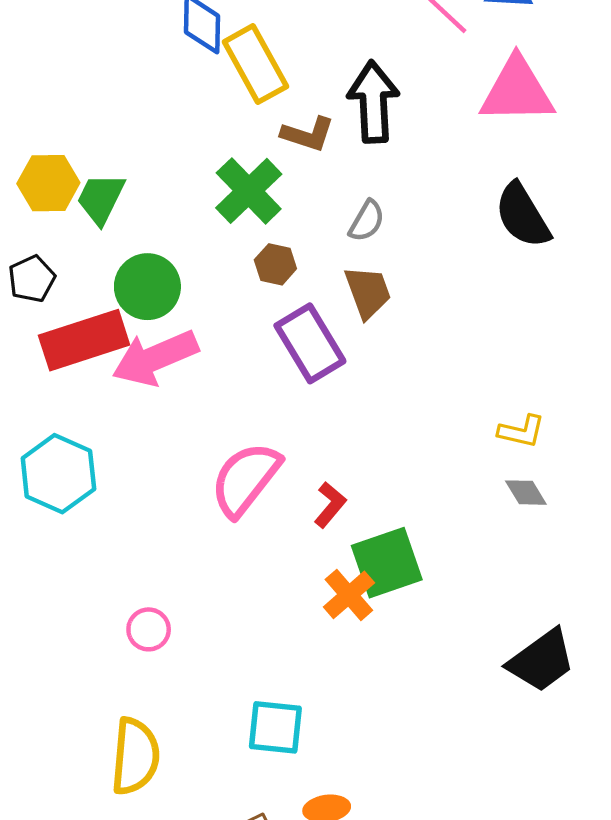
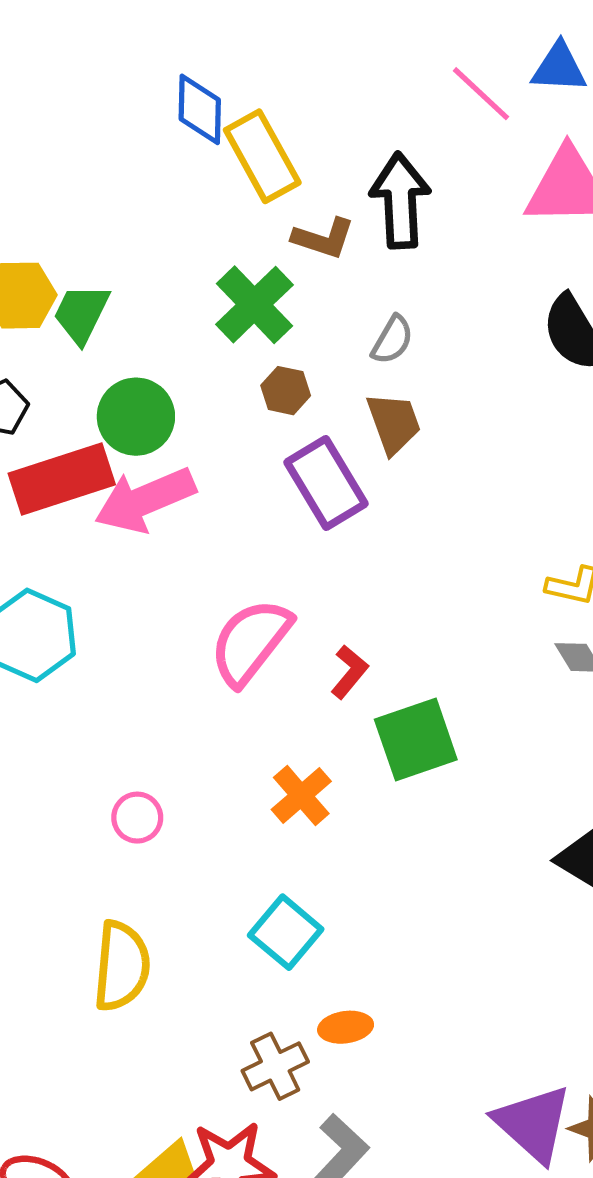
orange cross: (349, 595) -> (301, 795), moved
cyan square: (275, 727) -> (286, 932), turned 34

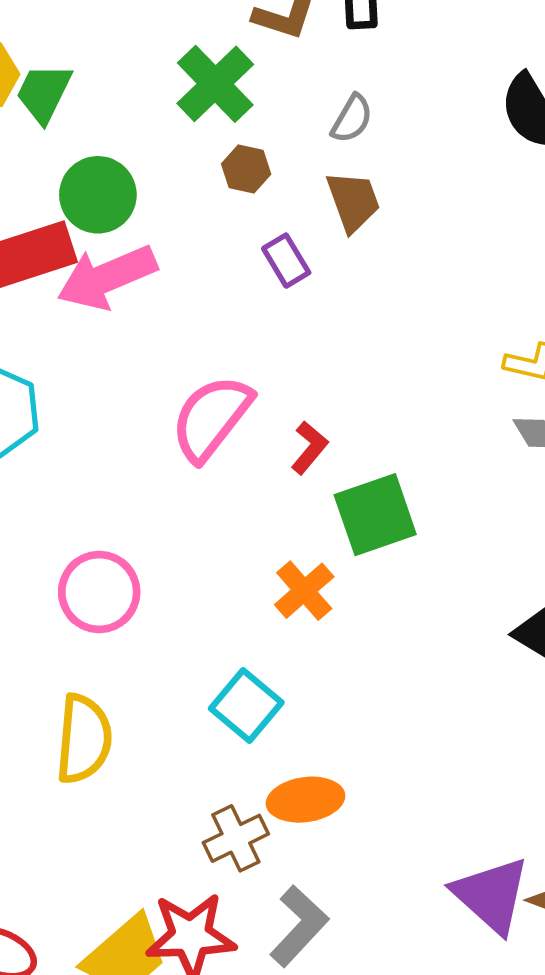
purple rectangle: (326, 483) -> (286, 261), size x0.6
orange cross: (301, 795) -> (304, 591), moved
pink circle: (137, 818) -> (99, 592), size x1.6
orange ellipse: (346, 1027) -> (306, 800), size x1.4

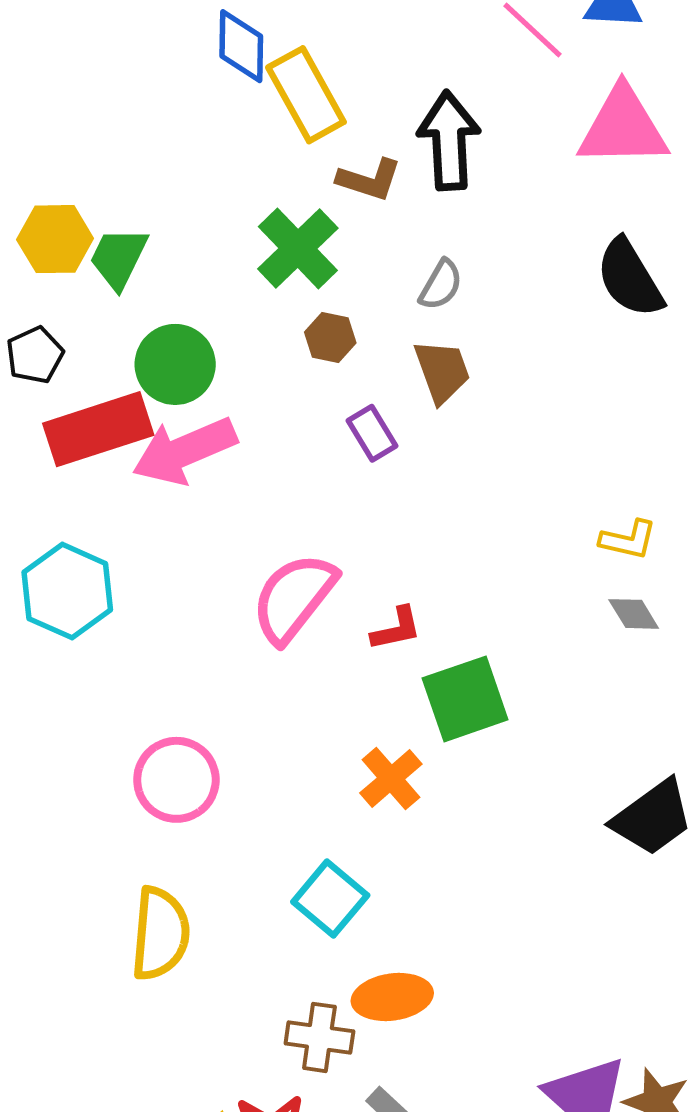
red L-shape: (309, 448) -> (396, 629), turned 38
brown cross: (236, 838) -> (319, 1037), turned 34

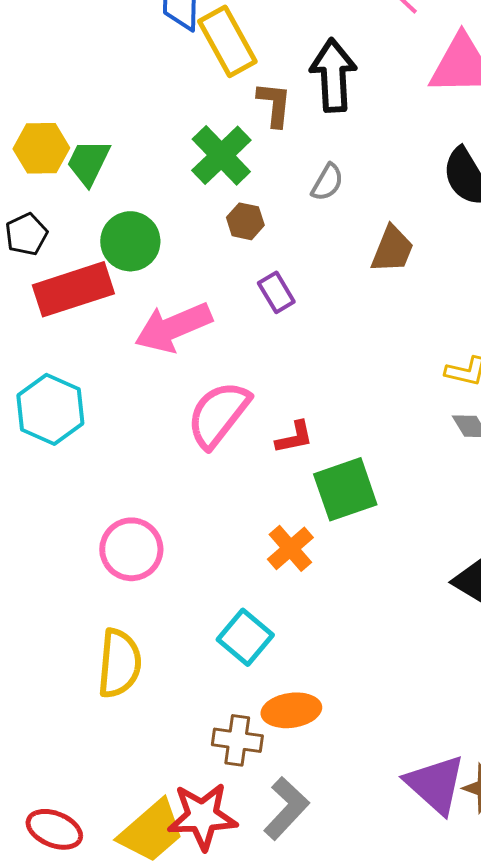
brown L-shape: (369, 180) -> (274, 104), turned -102
brown trapezoid: (442, 371) -> (392, 249), moved, turned 42
pink arrow: (185, 451) -> (173, 327), moved

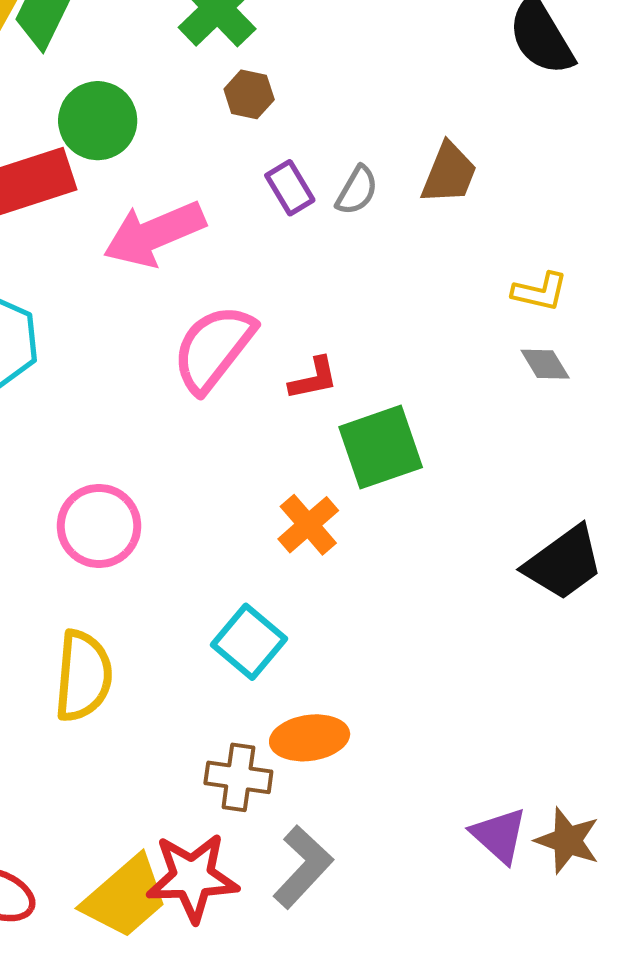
gray semicircle: (327, 182) -> (357, 190), moved
brown trapezoid: (392, 249) -> (449, 173), moved
purple triangle: (435, 784) -> (499, 835), size x0.7

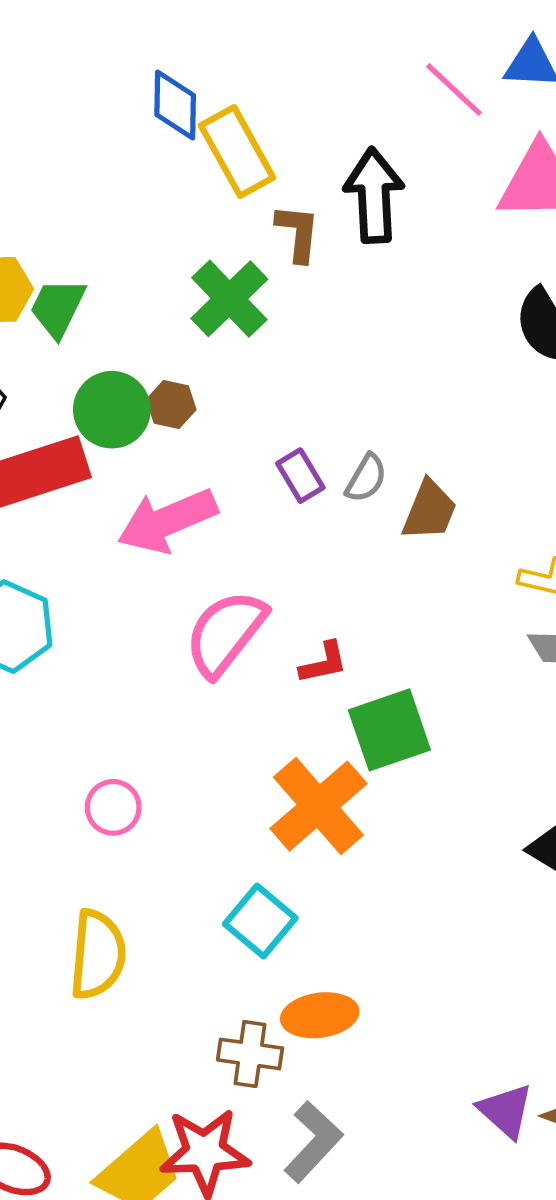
brown hexagon: (249, 94) -> (171, 405), moved
brown trapezoid: (449, 173) -> (429, 510), moved
orange cross: (308, 525) -> (318, 806), size x1.6
pink circle: (99, 526) -> (113, 807), size x0.7

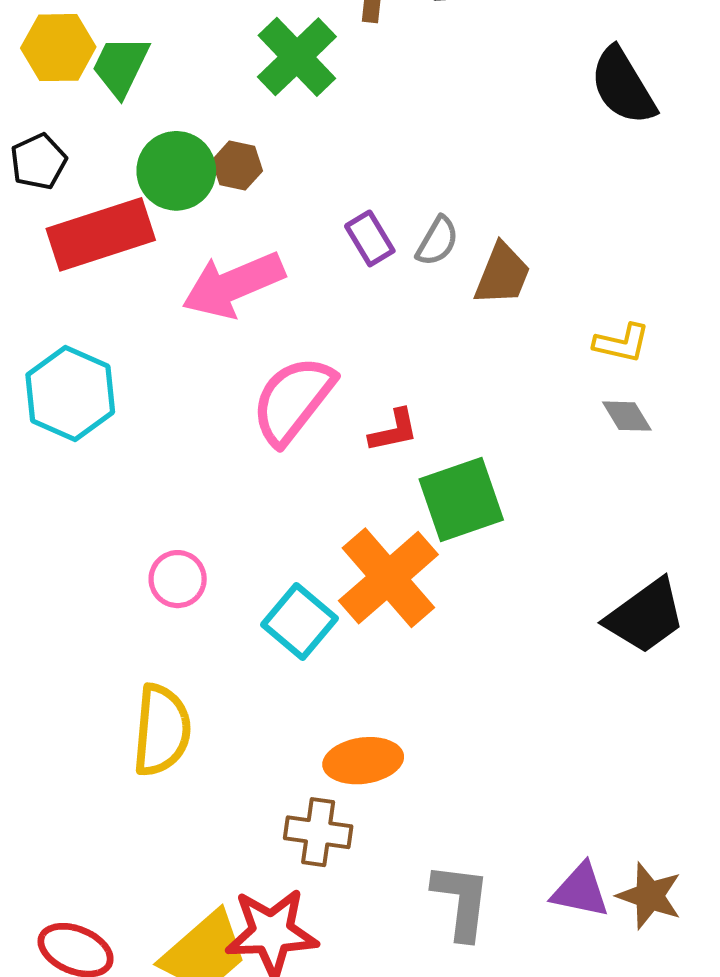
cyan square: (260, 921) -> (300, 621), moved
orange ellipse: (320, 1015) -> (363, 761), moved
purple triangle: (506, 1111) -> (581, 891), turned -30
gray L-shape: (313, 1142) -> (461, 901), moved, turned -36

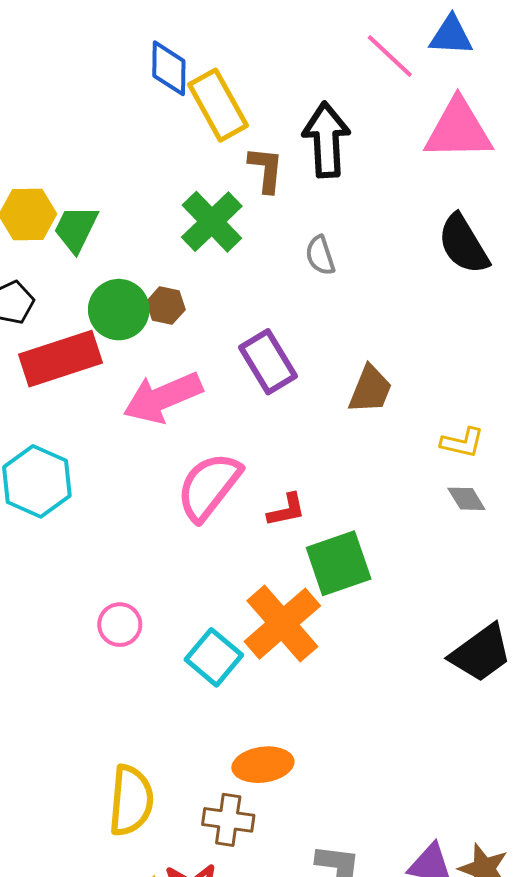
purple rectangle: (370, 238) -> (268, 362), size x1.5
gray semicircle: (437, 241) -> (320, 255), moved, turned 132
yellow semicircle: (162, 730) -> (131, 800), moved

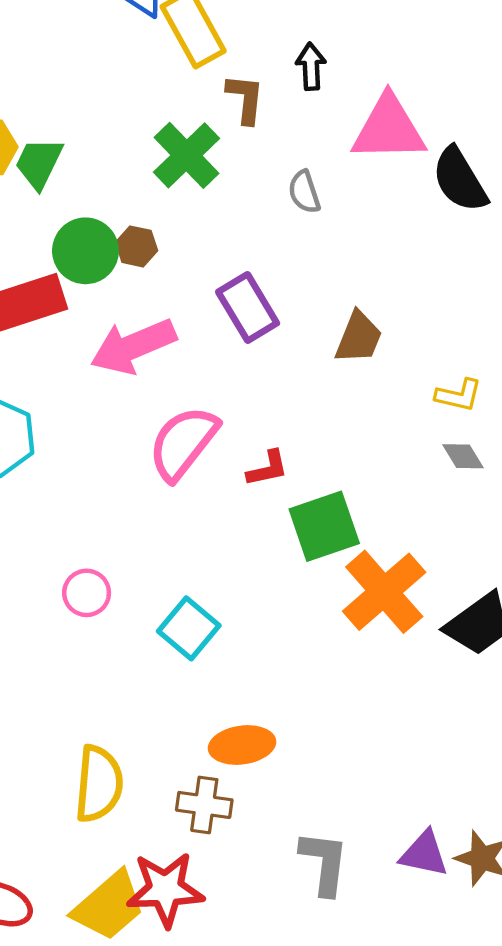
pink triangle: (458, 130) -> (389, 129), moved
black arrow: (326, 140) -> (311, 66), size x0.6
orange cross: (282, 624) -> (384, 592), moved

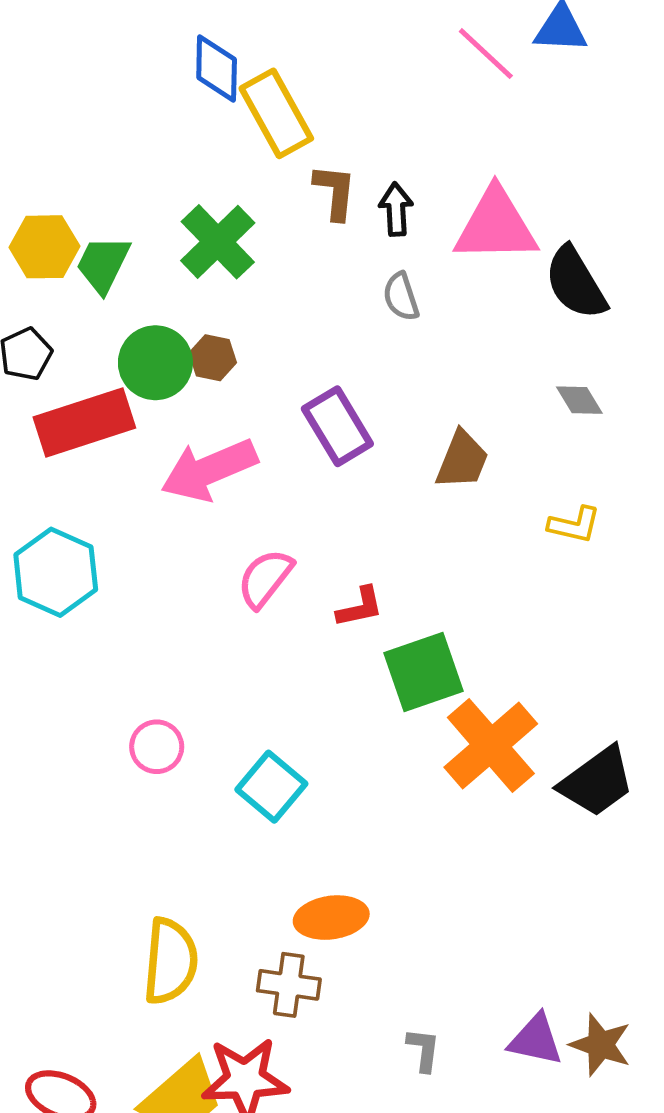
black arrow: (311, 66) -> (396, 209), moved
green cross: (187, 155) -> (218, 242), moved
pink semicircle: (183, 443) -> (265, 578), size x0.7
gray diamond: (463, 456) -> (579, 400), moved
gray L-shape: (324, 863) -> (423, 1050), size x0.6

